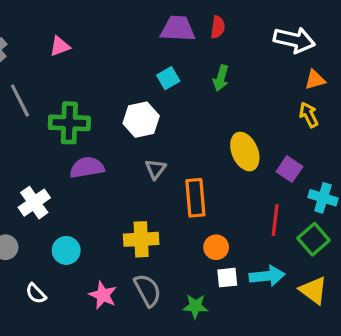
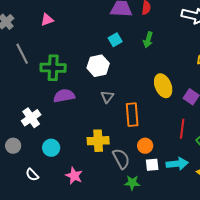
gray semicircle: (148, 290) -> (121, 159), moved

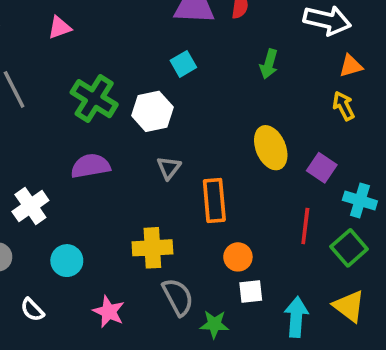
green arrow: (148, 40) -> (269, 64), moved
green cross: (53, 68) -> (94, 99), moved, turned 30
gray semicircle: (121, 159) -> (178, 297), moved
cyan arrow: (177, 164) -> (296, 317), moved, turned -80

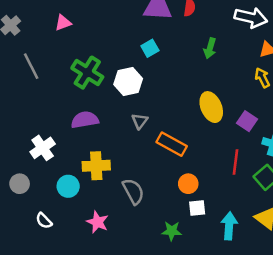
orange rectangle: (214, 201) -> (172, 144), turned -56
yellow cross: (152, 248) -> (96, 166), moved
gray semicircle: (178, 297) -> (133, 191), moved

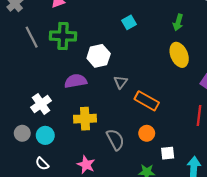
green cross: (87, 73) -> (63, 36), moved, turned -30
white hexagon: (128, 81) -> (99, 56), moved
yellow ellipse: (211, 107) -> (179, 55), moved
orange circle: (188, 184) -> (147, 133), moved
cyan circle: (68, 186) -> (45, 135), moved

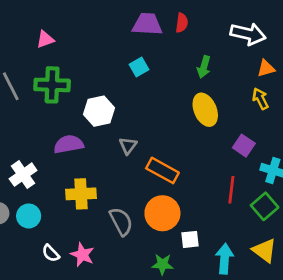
orange circle: (147, 133) -> (162, 213), size x1.6
white semicircle: (42, 164) -> (51, 253), moved

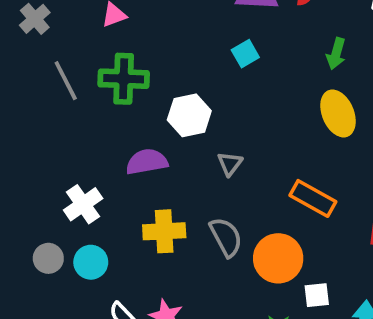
orange rectangle: (162, 170) -> (313, 198), moved
gray semicircle: (121, 222) -> (226, 237), moved

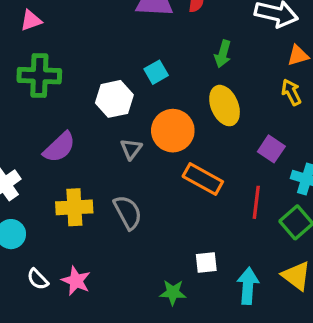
cyan square: (245, 54) -> (156, 72), moved
white hexagon: (189, 115) -> (114, 99), moved
purple semicircle: (147, 162) -> (59, 147), turned 147
orange circle: (278, 258) -> (173, 131), moved

